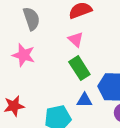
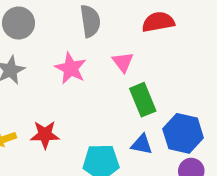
pink triangle: (76, 39) -> (123, 62), moved

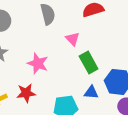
pink star: (71, 68) -> (38, 64), moved

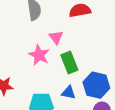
pink star: (38, 64) -> (39, 55), moved

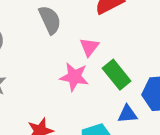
pink triangle: (56, 37) -> (89, 47), turned 32

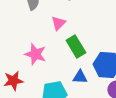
pink star: (74, 77) -> (35, 54), moved

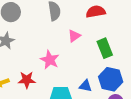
green rectangle: (76, 46) -> (105, 48), moved

